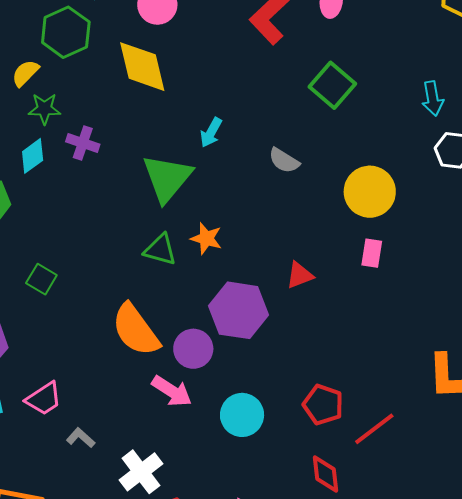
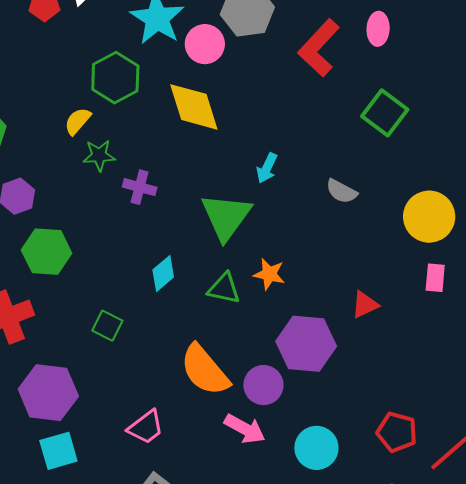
cyan diamond: (33, 156) -> (163, 273), moved
pink trapezoid: (44, 399) -> (146, 427), moved

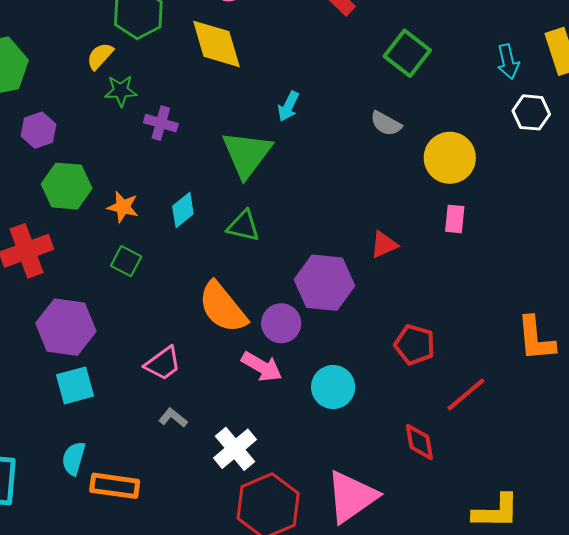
gray semicircle: (342, 191) -> (386, 124), moved
orange star: (269, 274) -> (123, 207), moved
red pentagon: (397, 432) -> (415, 345), moved

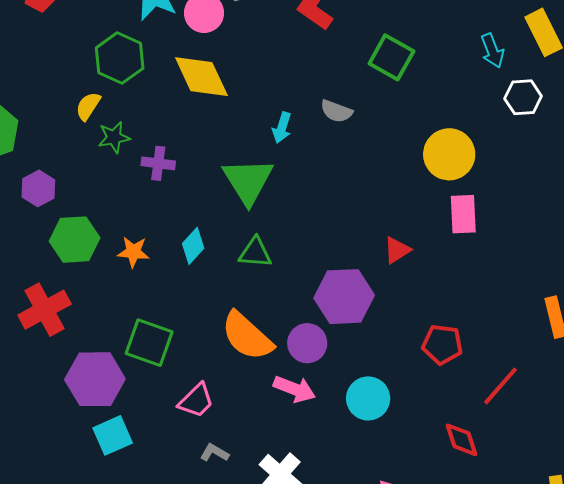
gray semicircle: (386, 124) -> (336, 111), moved
pink rectangle: (455, 219) -> (463, 214), size x1.4
green square: (126, 261) -> (149, 343), moved, size x1.6

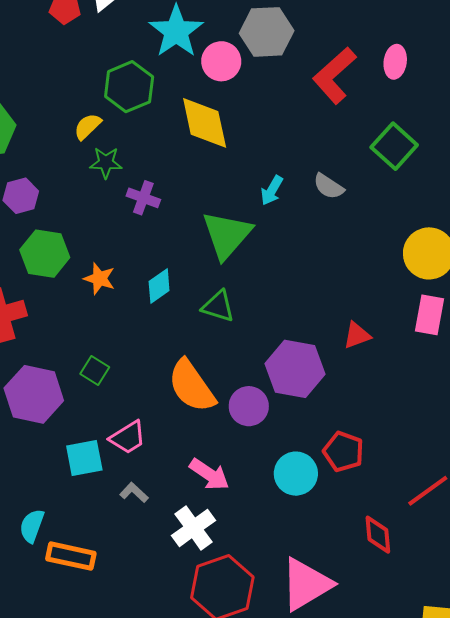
green square: (149, 343) -> (95, 371), size x0.6
red pentagon: (442, 344) -> (343, 451), moved
pink arrow: (294, 389) -> (209, 474), moved
cyan square: (113, 435) -> (84, 458), moved

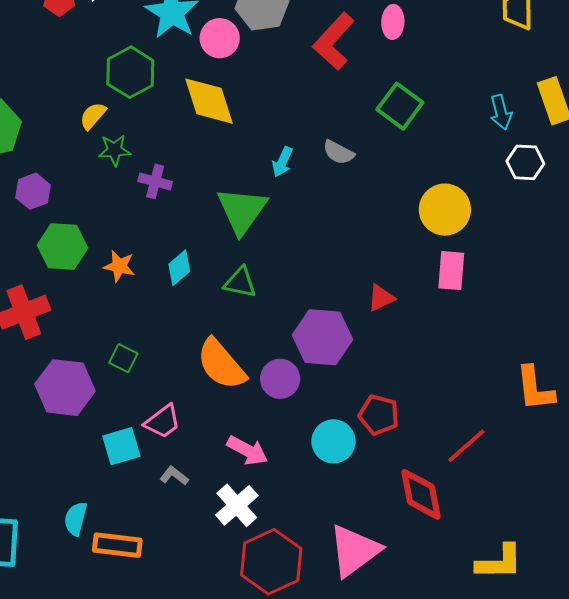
red diamond: (378, 535) -> (421, 494), size x1.4

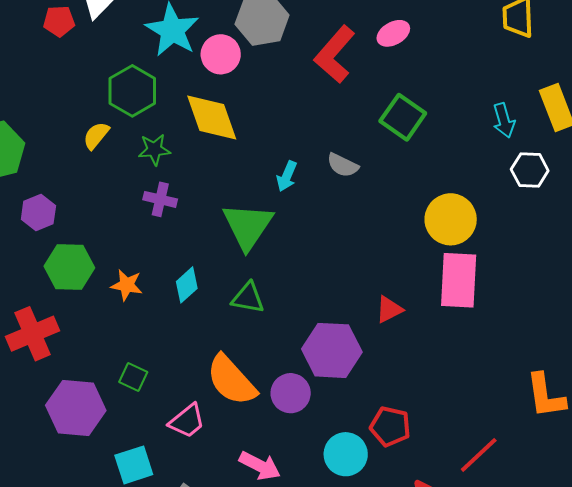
pink ellipse: (393, 22) -> (393, 33), turned 60
green star: (114, 150) -> (154, 150), moved
pink rectangle: (451, 271) -> (459, 280), size x1.4
pink trapezoid: (163, 422) -> (187, 421), moved

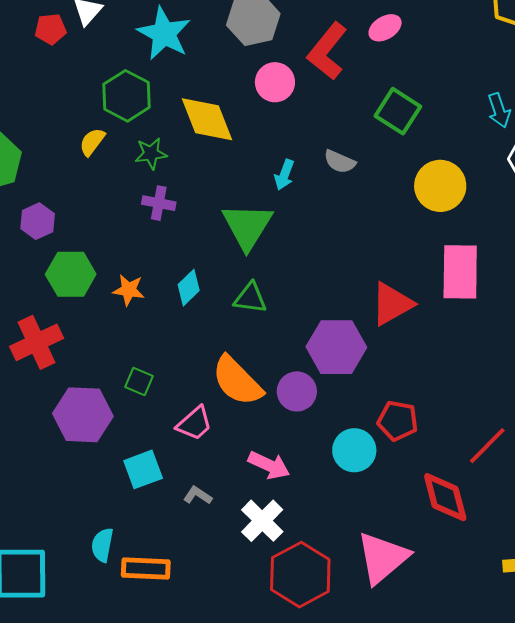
pink circle: (221, 54) -> (275, 82), moved
yellow circle: (451, 219) -> (440, 186), moved
red triangle: (389, 309) -> (392, 304), size x1.6

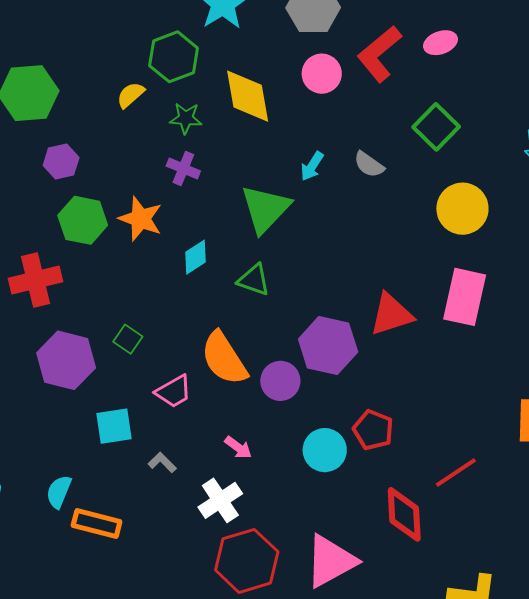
orange star: (129, 290) -> (141, 219), moved, size x1.4
pink arrow: (269, 465) -> (238, 447), size x0.7

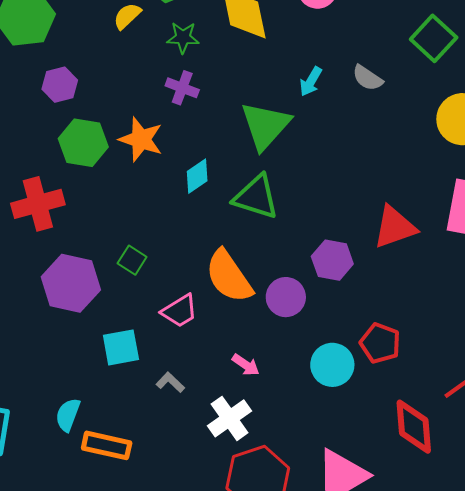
green triangle: (254, 280) -> (256, 197), size x1.4
purple hexagon: (328, 345) -> (332, 260), size x0.7

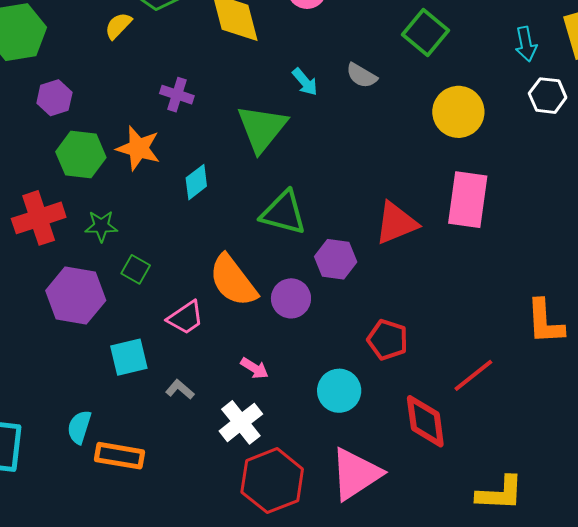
green star: (183, 38) -> (101, 226), moved
cyan arrow: (311, 81) -> (305, 82), turned -68
green triangle: (256, 197) -> (284, 213), moved
cyan circle: (332, 365) -> (339, 391), moved

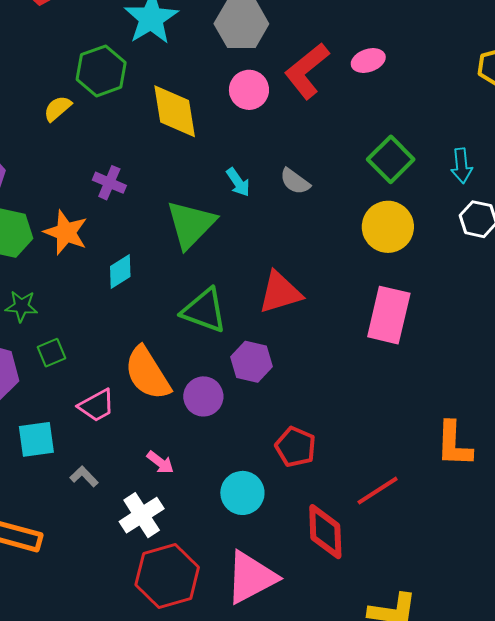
green square: (425, 33) -> (391, 159), moved
red triangle: (396, 223) -> (280, 292), moved
green square: (136, 269) -> (51, 353), turned 32

